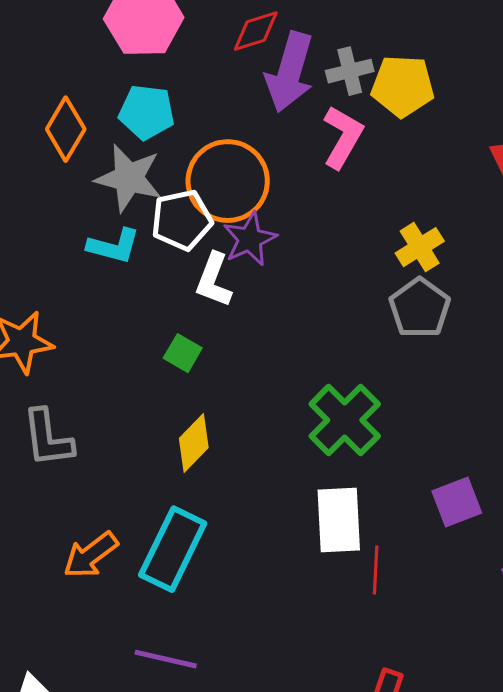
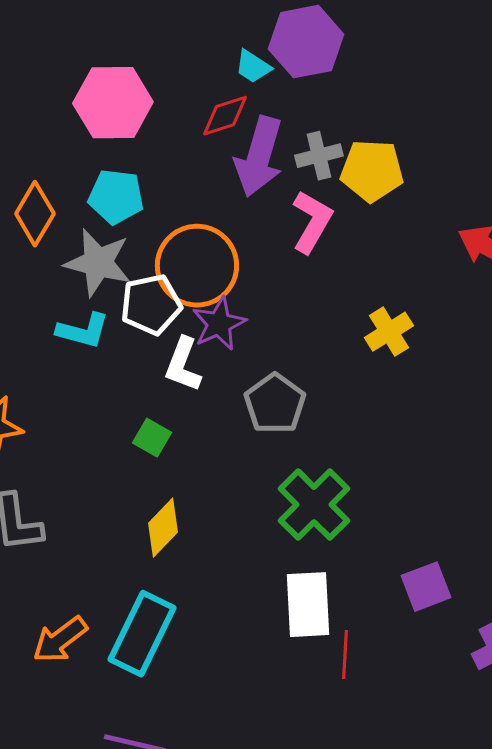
gray pentagon: (420, 308) -> (275, 404), moved

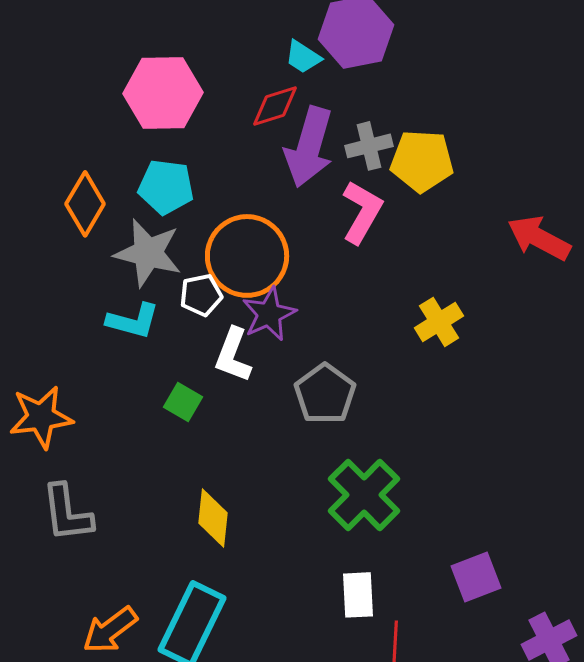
white pentagon: (151, 305) -> (201, 295), size x0.7
green square: (152, 438) -> (183, 402), moved
yellow diamond: (163, 528) -> (213, 518), turned -38
white rectangle: (308, 605) -> (358, 595), size x0.7

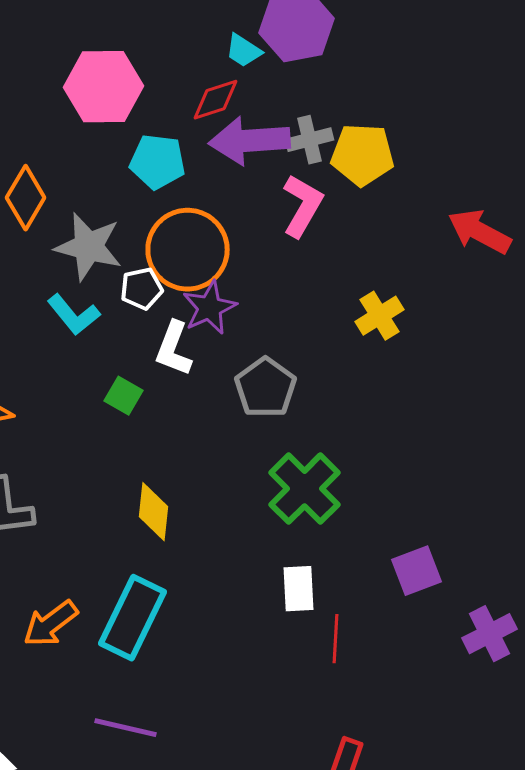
purple arrow: (309, 147) -> (250, 141), turned 70
cyan pentagon: (166, 187) -> (158, 162), moved
cyan L-shape: (133, 321) -> (74, 315), turned 36

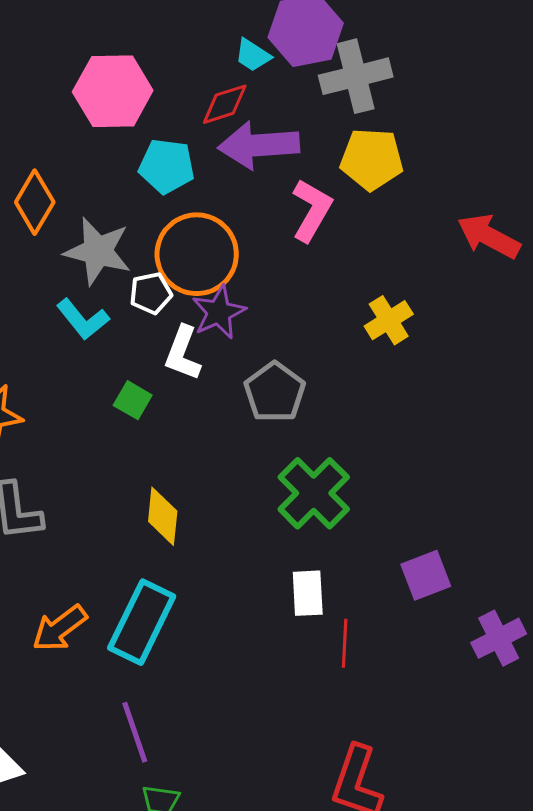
gray cross: (310, 140) -> (356, 76), moved, size x1.5
purple line: (126, 728) -> (135, 732), turned 58

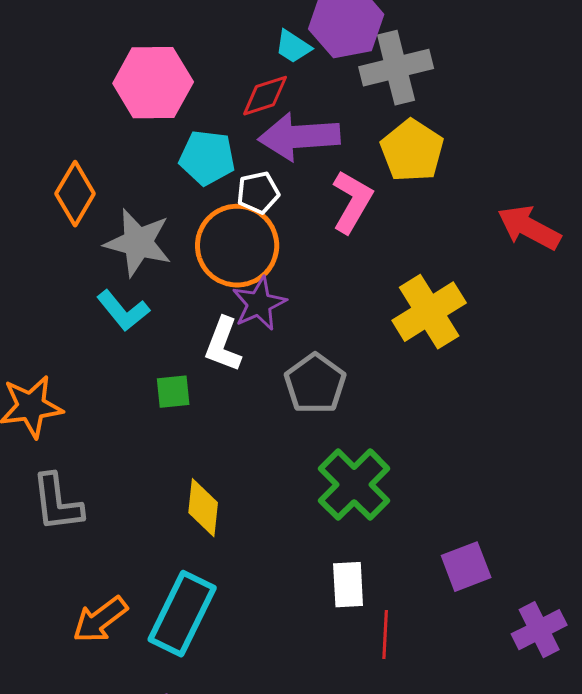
yellow pentagon: (372, 159) -> (412, 151), turned 30
white pentagon: (151, 293) -> (258, 193), moved
yellow cross: (389, 320) -> (429, 312), size x1.5
green square: (133, 400) -> (173, 392), turned -36

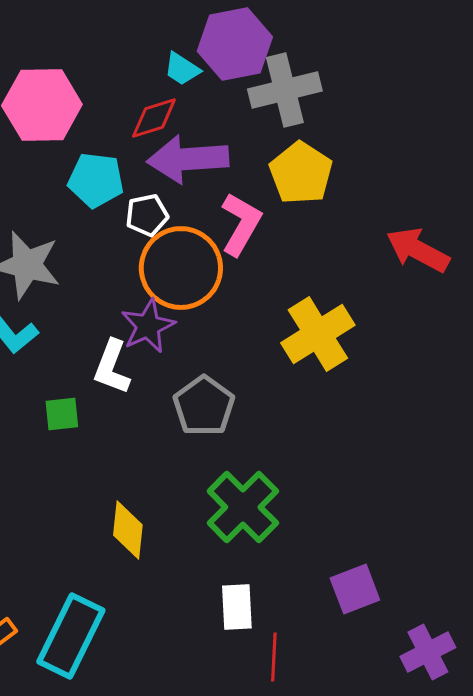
orange circle: (237, 246) -> (181, 268), moved
yellow diamond: (203, 508) -> (128, 530), moved

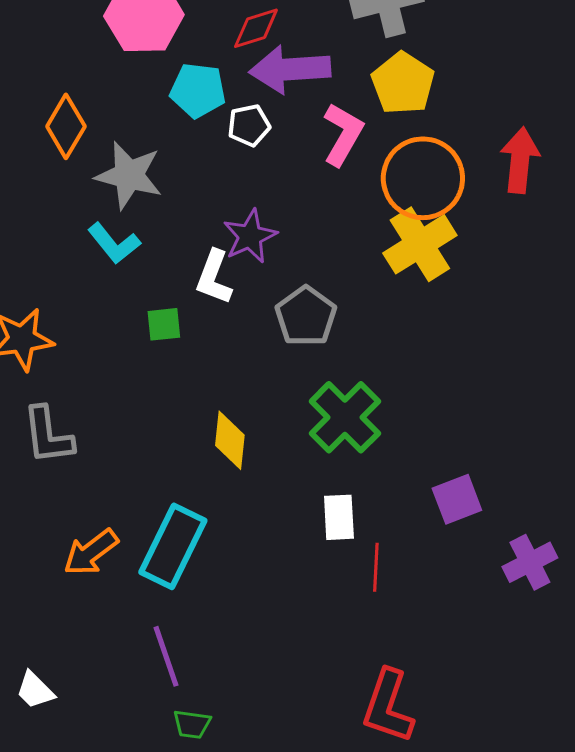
red arrow: (418, 250) -> (520, 160), turned 68
orange circle: (181, 268) -> (423, 178), moved

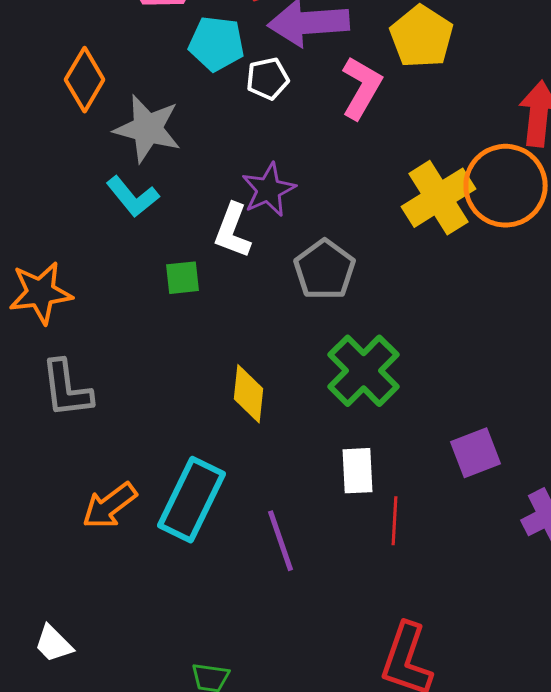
orange circle: (423, 178) -> (506, 186), moved
purple line: (166, 656) -> (281, 541), moved

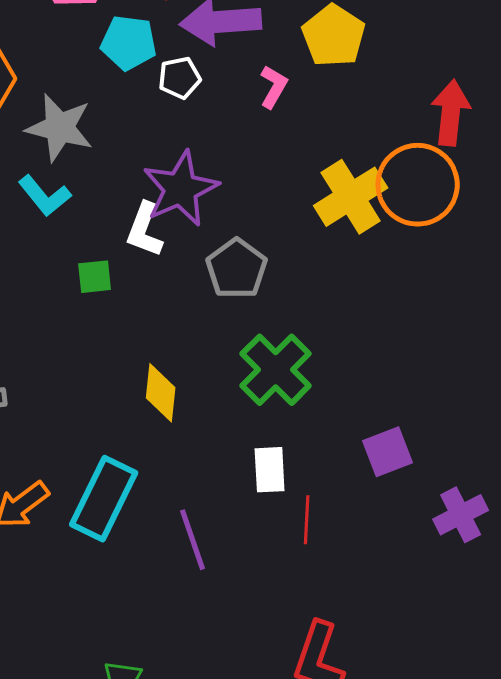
pink L-shape: (362, 88) -> (274, 87), size x0.7
purple star: (269, 190) -> (181, 189), size x1.4

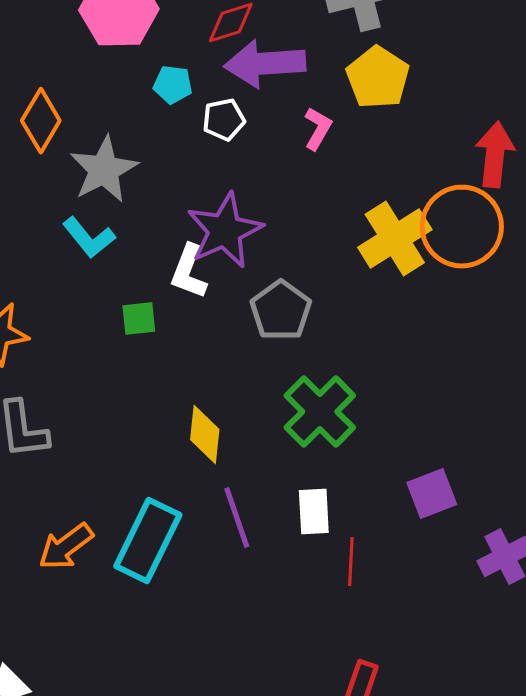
cyan pentagon: (129, 43) -> (173, 85), size x0.7
gray star: (60, 128) -> (104, 170), turned 30
purple line: (193, 540) -> (237, 518), moved

